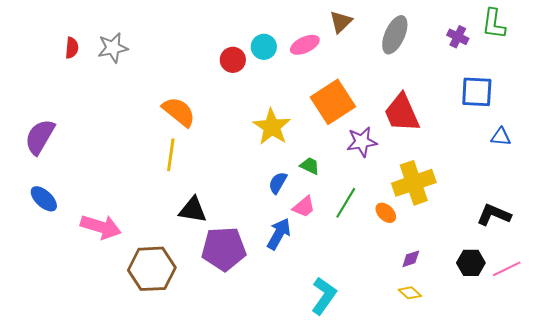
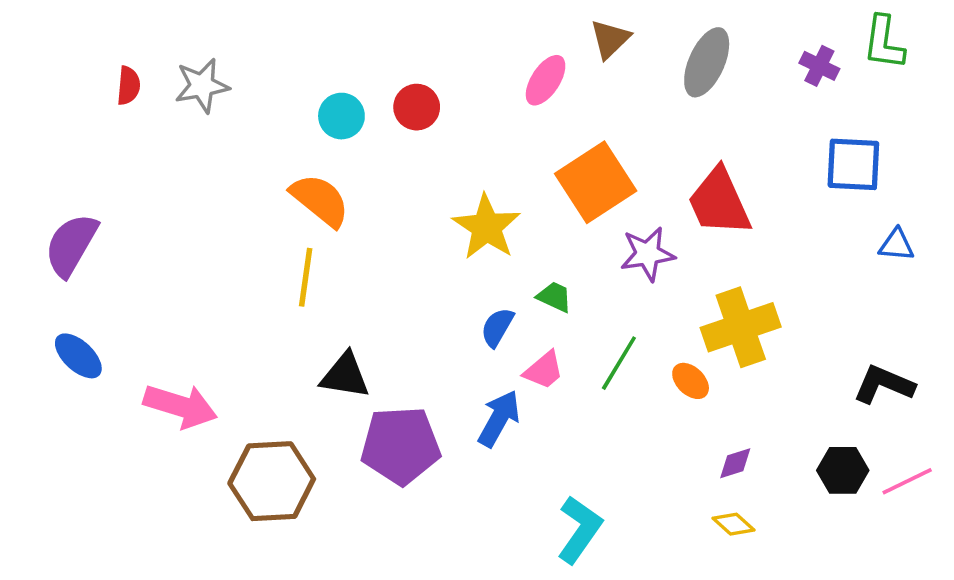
pink ellipse: (305, 45) -> (546, 80), turned -32
cyan circle: (264, 47) -> (341, 116), moved

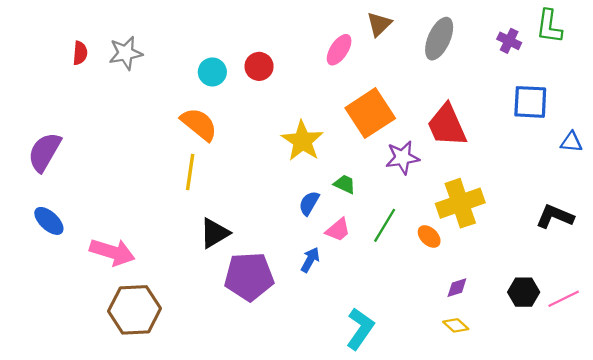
blue triangle: (896, 245) -> (571, 142), moved
black triangle: (345, 376) -> (215, 233), turned -40
black L-shape: (884, 385) -> (555, 216), moved
blue arrow: (499, 419) -> (310, 260), size x0.7
brown hexagon: (272, 481) -> (135, 310), moved

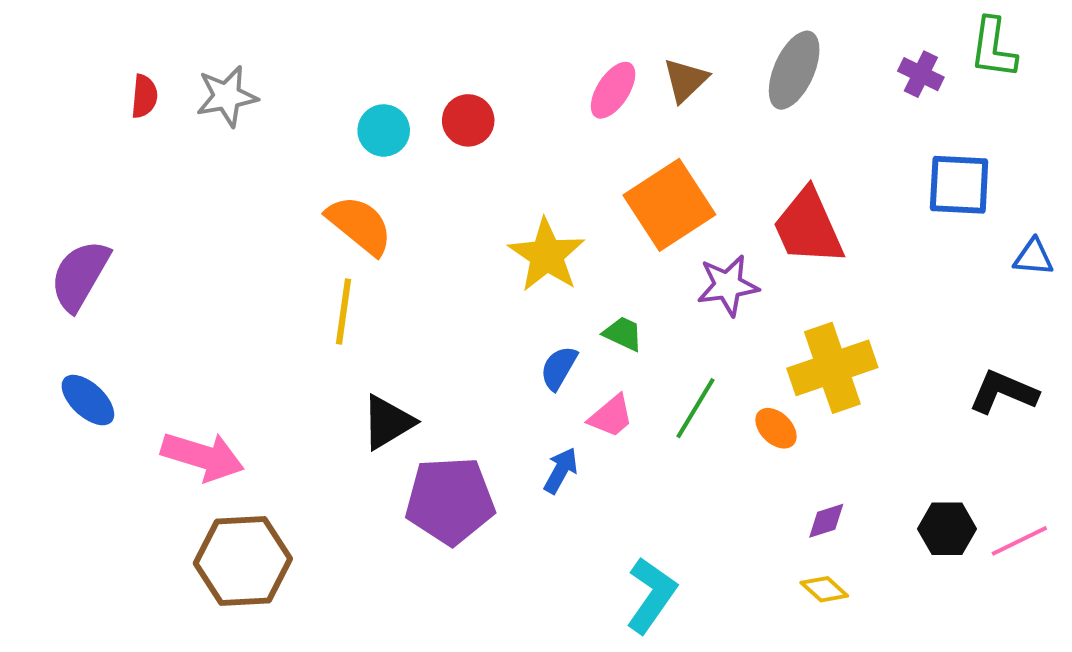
brown triangle: (379, 24) -> (685, 80), moved

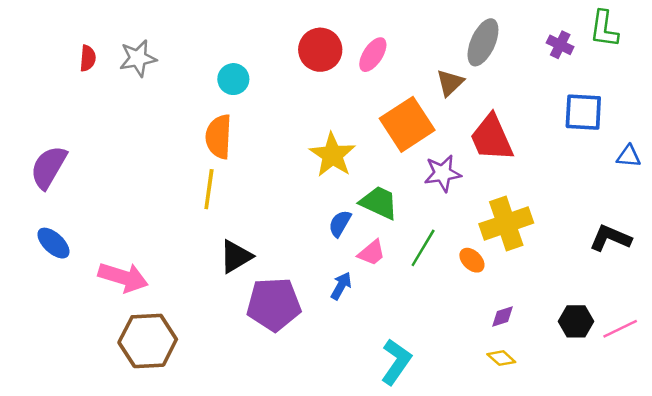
brown triangle: (685, 80) -> (450, 83), moved
red circle: (468, 120) -> (320, 50), moved, size x1.4
orange semicircle: (360, 225) -> (219, 137), turned -126
green trapezoid: (623, 334) -> (379, 203), size x1.6

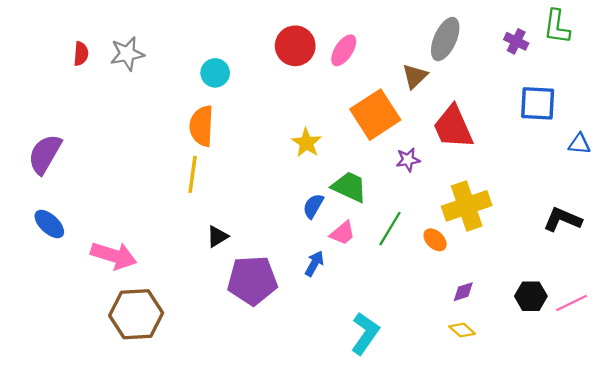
yellow star: (332, 155) -> (306, 143), size x0.7
purple star: (443, 173) -> (408, 160), size x0.7
black triangle: (236, 257) -> (217, 236), size x0.7

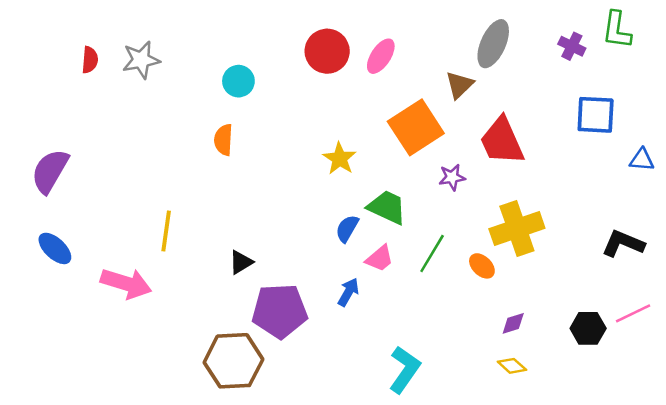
orange semicircle: (202, 126) -> (223, 140), size x0.7
yellow line: (193, 174) -> (166, 231), moved
pink line: (571, 303) -> (633, 313), moved
brown hexagon: (136, 314) -> (233, 361), moved

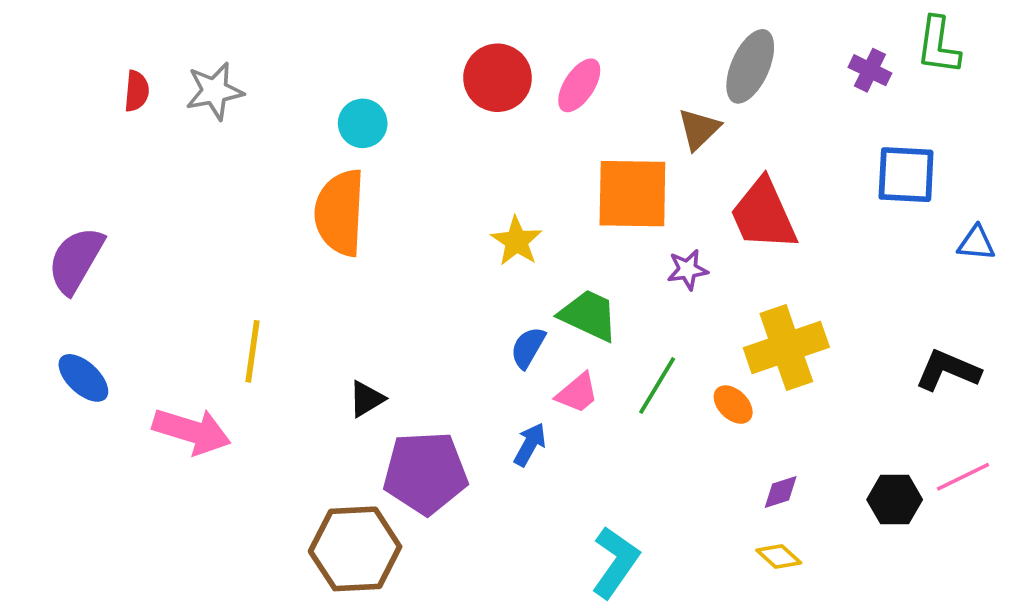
orange square: (416, 127) -> (632, 194), turned 34
orange semicircle: (223, 140) -> (340, 213), size x1.8

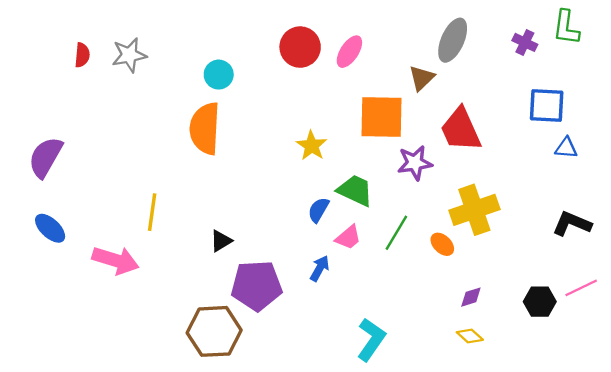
blue triangle: (976, 243) -> (566, 148), moved
purple star: (688, 270) -> (415, 163), size x1.4

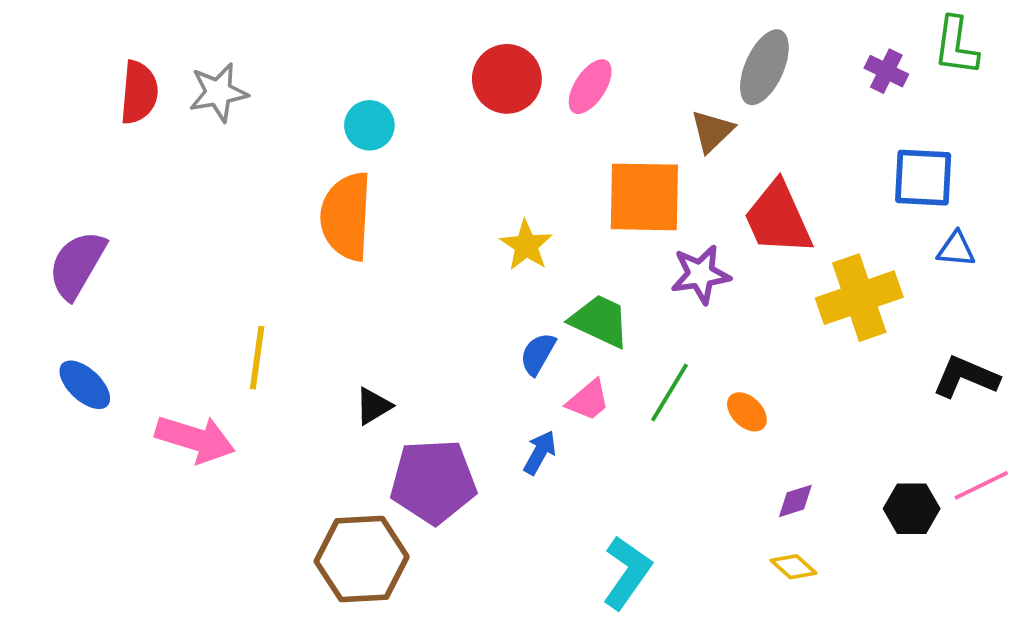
red semicircle: (82, 55) -> (139, 92), size x1.5
yellow cross: (474, 210) -> (859, 298), moved

